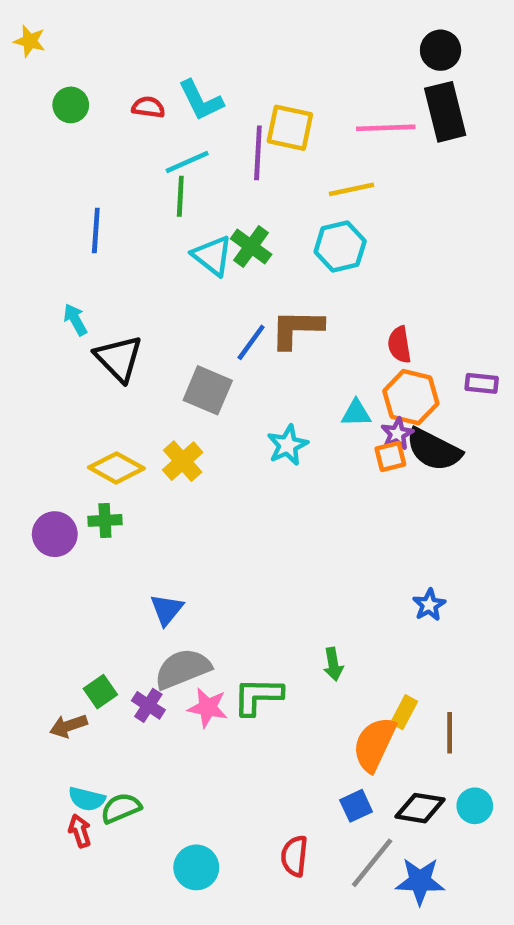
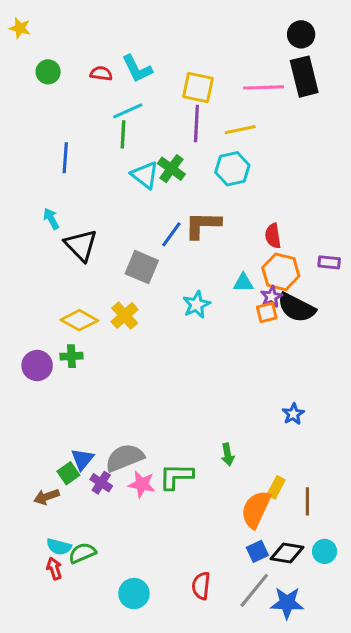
purple line: (258, 153) -> (196, 123), moved
blue triangle: (167, 609) -> (82, 459), moved
blue square: (356, 806) -> (257, 551), moved

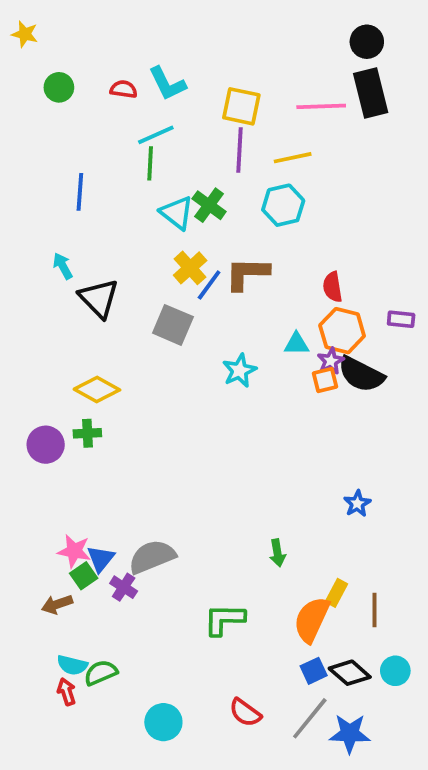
yellow cross: (125, 316) -> (190, 268), moved
green L-shape: (176, 476) -> (224, 619), moved
pink star: (142, 484) -> (74, 551), moved
black diamond: (287, 553) -> (350, 673), turned 32
red semicircle: (201, 586) -> (245, 713), turned -60

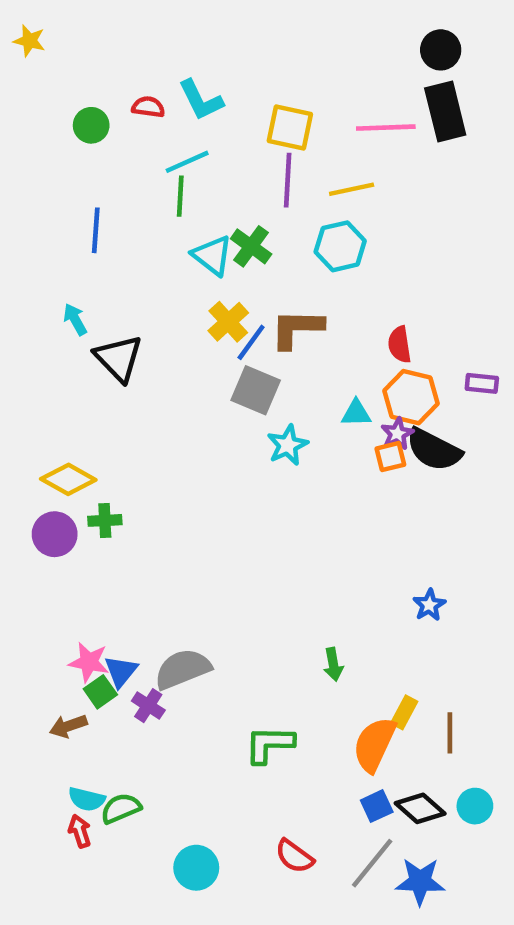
green circle: (59, 87) -> (91, 125), moved
gray square: (173, 325) -> (256, 390), moved
yellow diamond: (97, 390) -> (68, 479), moved

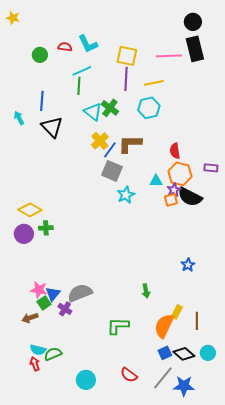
cyan arrow: (75, 319) -> (19, 118), moved
black triangle: (119, 358) -> (52, 127), moved

